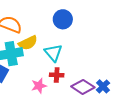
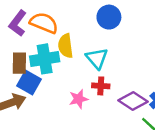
yellow semicircle: (28, 43) -> (66, 46), turned 108

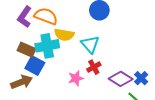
yellow semicircle: (66, 46) -> (64, 35), turned -72
brown rectangle: (19, 63) -> (27, 50), turned -66
red cross: (101, 86) -> (94, 67), turned -32

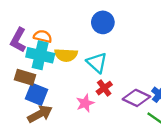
orange semicircle: (46, 16) -> (43, 36), size x0.7
cyan cross: (47, 46) -> (40, 55), moved, turned 30
brown arrow: (22, 82) -> (40, 114), moved

